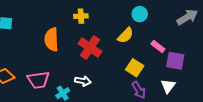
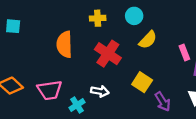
cyan circle: (140, 14) -> (134, 16), moved
pink rectangle: (158, 47) -> (184, 52), turned 32
yellow square: (135, 68) -> (142, 82), moved

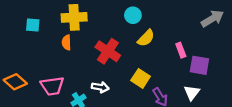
yellow cross: (98, 18) -> (74, 17), moved, size x1.6
cyan square: (13, 26) -> (33, 25), moved
orange semicircle: (64, 44) -> (66, 42), size x0.6

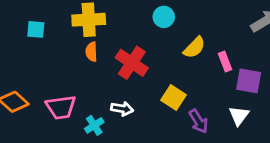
yellow semicircle: (146, 38) -> (194, 47), moved
orange semicircle: (66, 42) -> (91, 52), moved

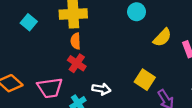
cyan square: (36, 29) -> (29, 22), turned 35
red cross: (132, 63) -> (77, 63), moved, size x0.7

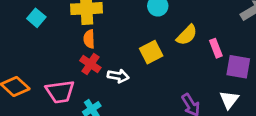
yellow square: (145, 80) -> (151, 52), moved, turned 30
white arrow: (101, 89) -> (118, 76), moved

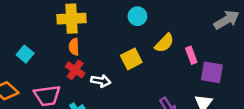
cyan square: (36, 18) -> (25, 54), moved

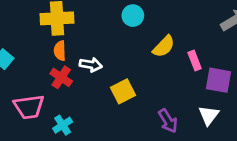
yellow square: (131, 59) -> (123, 91), moved
white arrow: (101, 81) -> (91, 65), moved

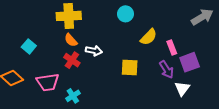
orange semicircle: (60, 51) -> (71, 40), turned -40
purple square: (218, 80) -> (190, 62), turned -30
yellow square: (123, 91) -> (130, 67), moved, turned 30
purple arrow: (168, 121) -> (166, 70), moved

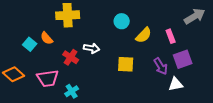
cyan circle: (125, 14) -> (122, 21), moved
orange semicircle: (71, 40) -> (47, 38), moved
pink rectangle: (172, 48) -> (171, 36), moved
white triangle: (182, 89) -> (176, 84), turned 42

